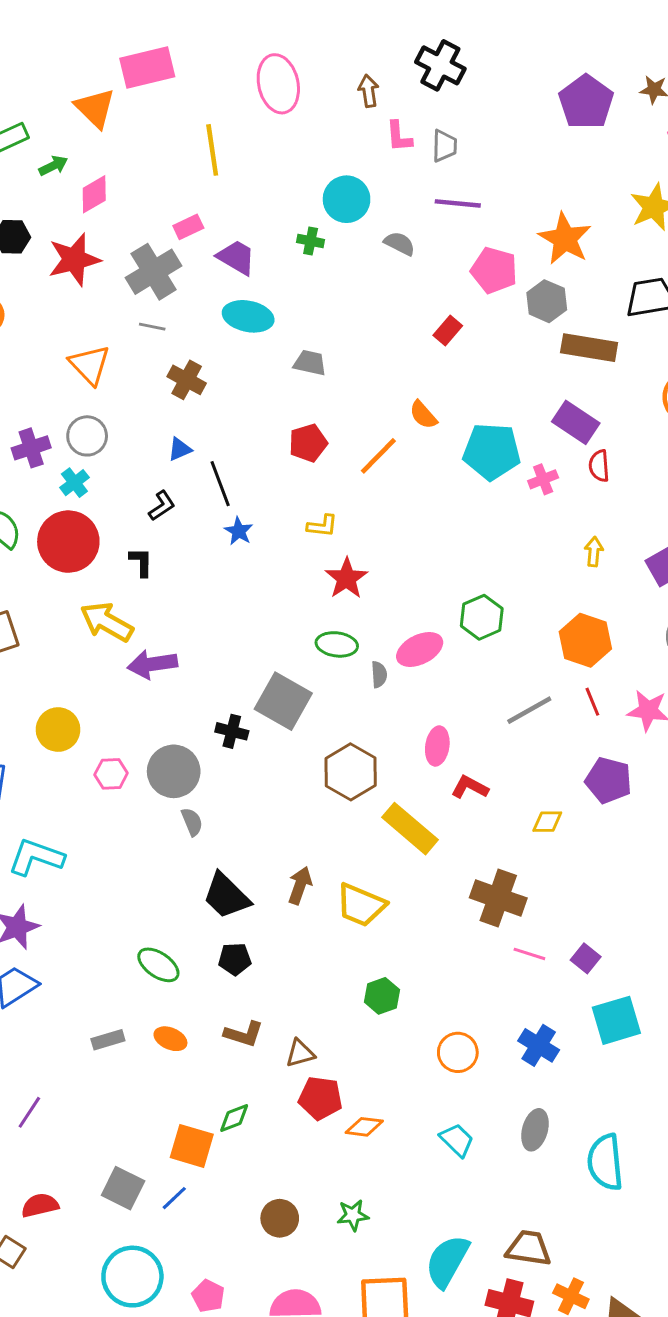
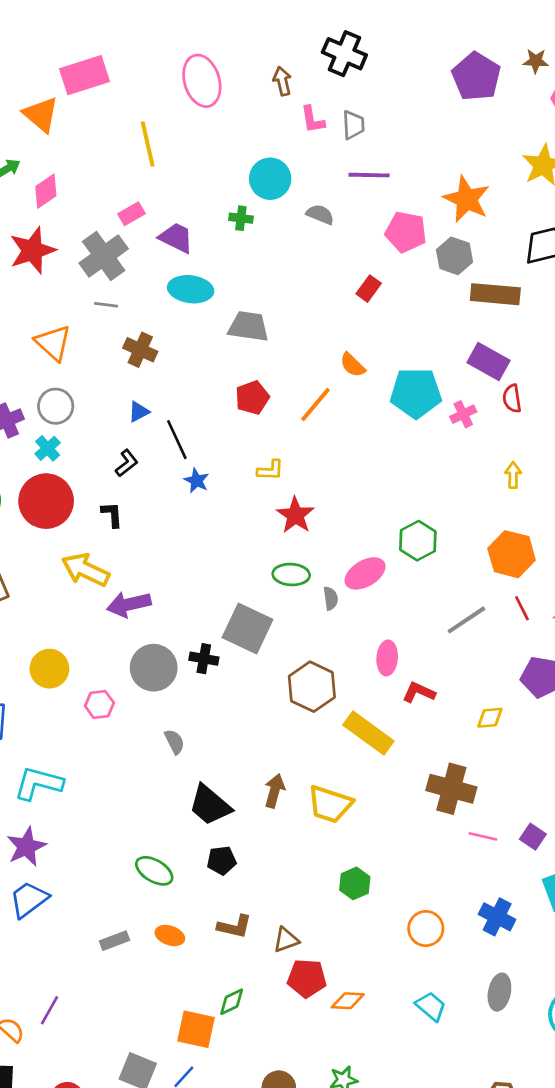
gray trapezoid: (310, 363) -> (249, 326), size x1.4
gray circle: (174, 771) -> (154, 668), moved

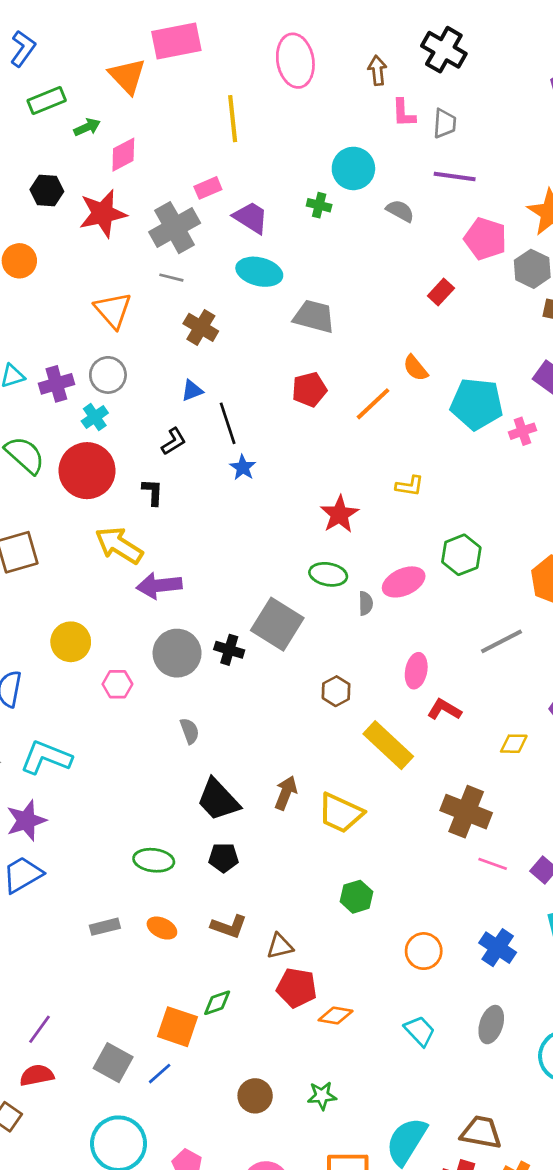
yellow L-shape: (270, 470) -> (410, 486), moved
brown hexagon: (312, 687) -> (336, 691), size x0.6
green ellipse: (154, 871) -> (154, 860), turned -30
purple line: (50, 1010) -> (39, 1029), moved

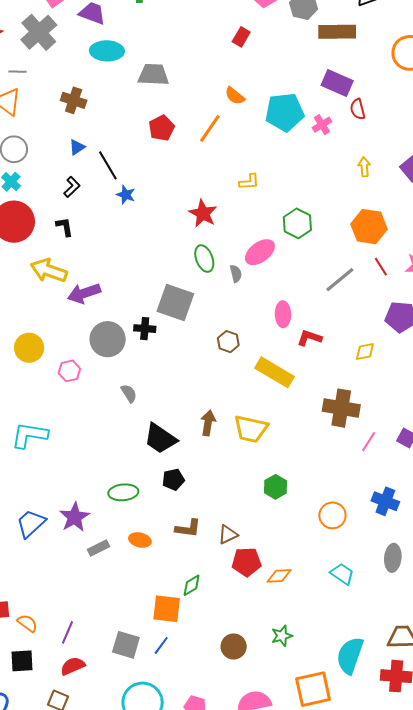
gray line: (171, 278) -> (17, 72), moved
green ellipse: (328, 574) -> (204, 259), turned 72
purple star: (26, 821) -> (74, 517), moved
pink line: (493, 864) -> (369, 442), turned -65

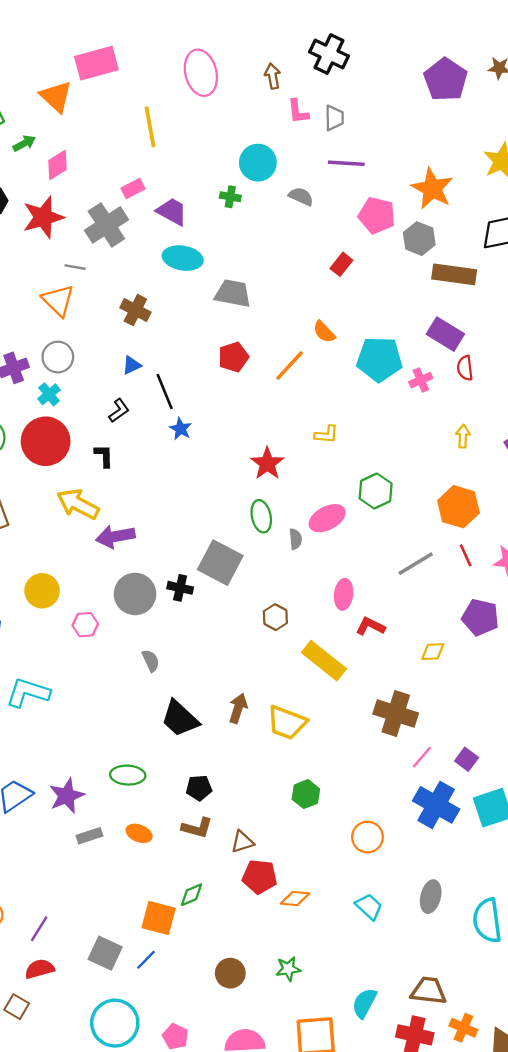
black pentagon: (173, 480) -> (199, 788), moved
blue cross: (385, 501) -> (436, 805), moved, size x1.4
cyan semicircle: (350, 655) -> (364, 1003), size x0.7

